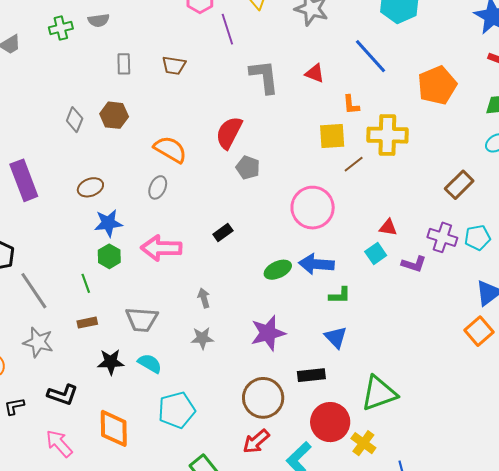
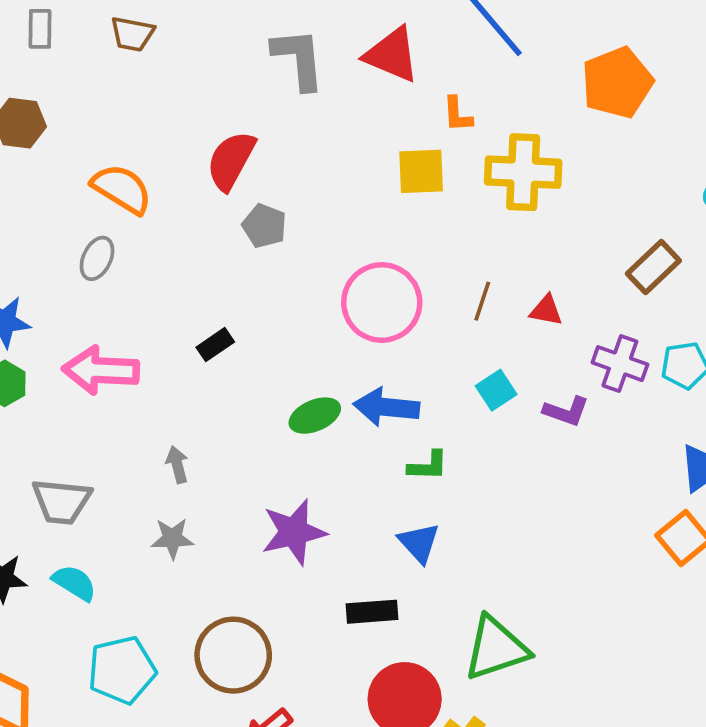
red triangle: (315, 73) -> (392, 55), size x1.6
brown line: (354, 164) -> (482, 301), moved, turned -35
red triangle: (388, 227) -> (546, 310), moved
brown circle: (263, 398) -> (233, 655), moved

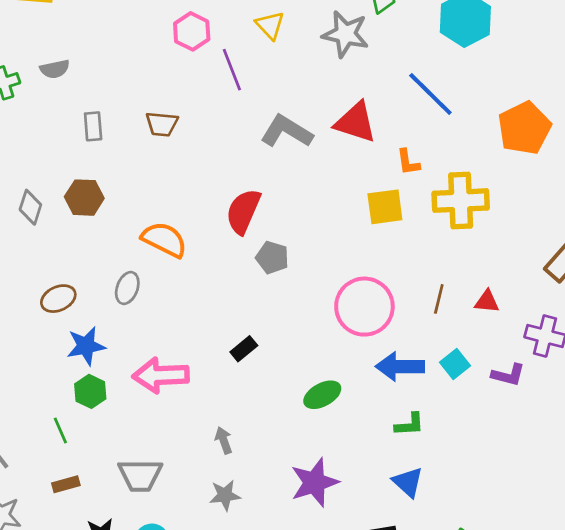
gray L-shape: (298, 59) -> (287, 131), turned -48
gray ellipse: (97, 258) -> (127, 288), moved
blue arrow: (386, 407) -> (400, 367), moved

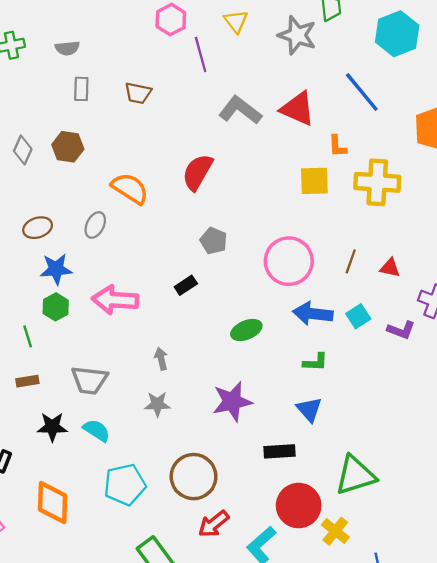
gray semicircle: (55, 69) -> (67, 48), moved
gray pentagon: (272, 257) -> (214, 241), moved

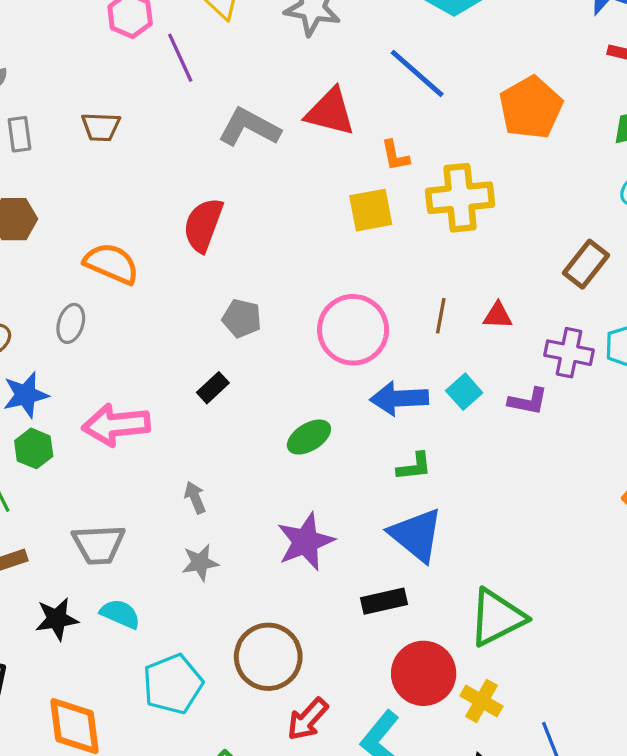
blue triangle: (309, 409) -> (416, 535), size x1.5

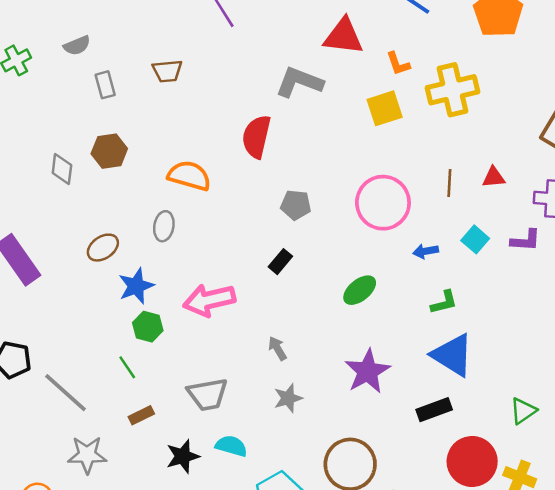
gray L-shape: (249, 127) -> (299, 82), moved
blue arrow: (399, 398) -> (426, 251), size x0.6
green triangle: (497, 617) -> (523, 411), size x0.6

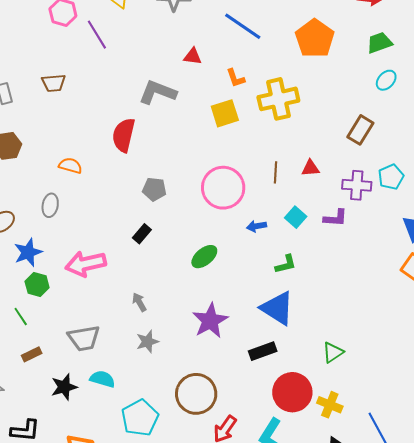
red triangle: (343, 36) -> (193, 56), size x0.6
orange semicircle: (189, 176) -> (70, 166), size x0.7
green L-shape: (444, 302) -> (286, 264), moved

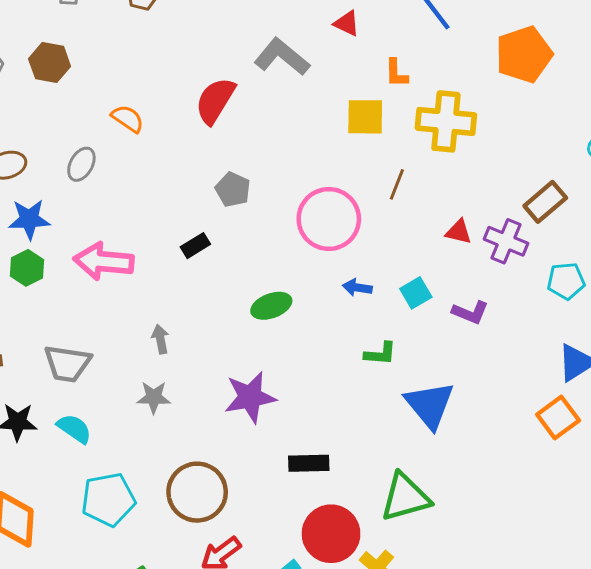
brown line: (276, 172) -> (397, 184), moved
purple cross: (357, 185) -> (506, 241), moved
blue triangle: (277, 308) -> (430, 405), moved
green triangle: (333, 352) -> (405, 497), size x1.6

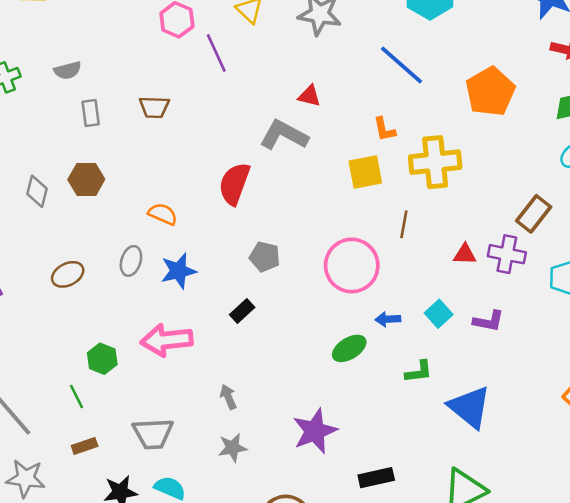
red triangle: (347, 23) -> (309, 96), moved
blue star: (29, 219) -> (178, 271), moved
green ellipse: (271, 306) -> (349, 348), moved

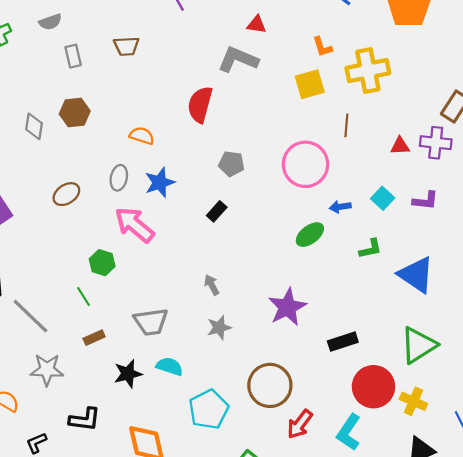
pink arrow: (167, 340) -> (134, 225), moved, turned 51

